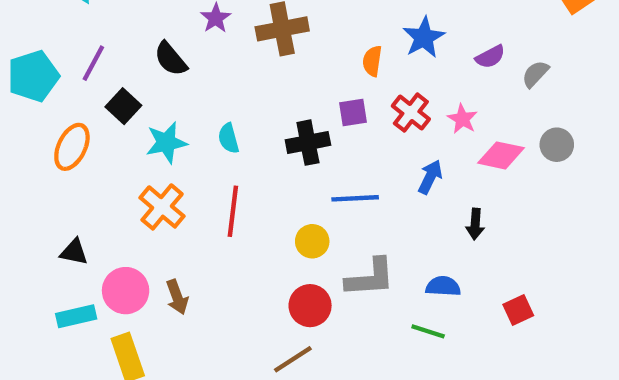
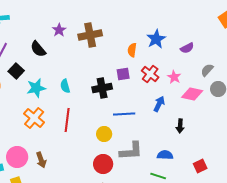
gray semicircle: (535, 74) -> (207, 70), moved

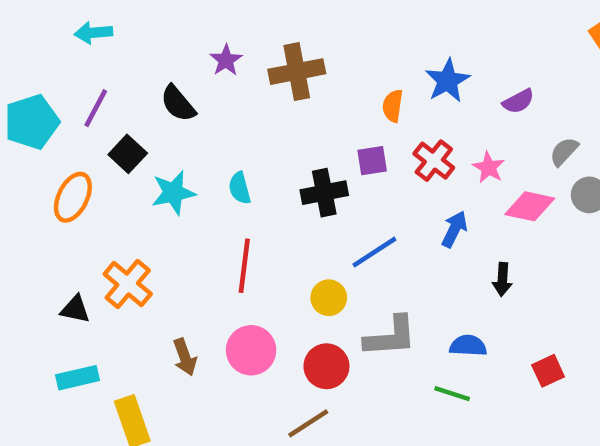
blue line: (124, 114) -> (374, 252), turned -30
orange cross: (34, 118) -> (128, 284), moved
pink circle: (17, 157) -> (251, 350), moved

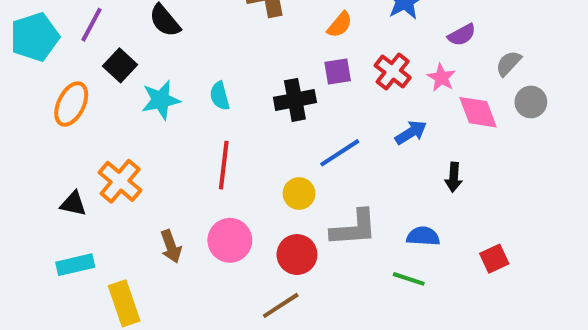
purple semicircle: (518, 101) -> (462, 35), moved
orange semicircle: (393, 106) -> (340, 25), moved, turned -148
pink diamond: (530, 206) -> (478, 112), turned 57
blue arrow: (454, 229) -> (411, 132), turned 32

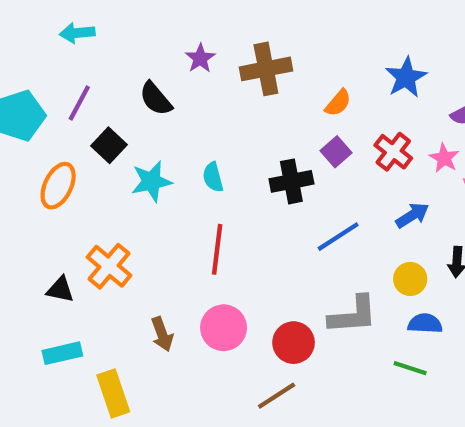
purple square: (338, 71) -> (336, 152), turned -32
yellow circle: (299, 194) -> (410, 279), moved

